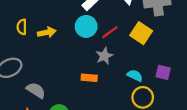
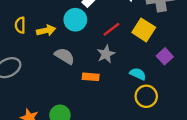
cyan circle: (86, 26) -> (75, 20), moved
purple square: (163, 72) -> (165, 56), moved, turned 35
gray semicircle: (36, 90) -> (65, 56), moved

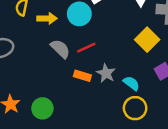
red line: (111, 29) -> (86, 48), moved
gray star: (106, 54) -> (106, 73), moved, turned -30

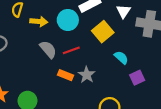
yellow square: (147, 40) -> (103, 32), moved
cyan semicircle: (131, 83) -> (121, 58), moved

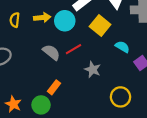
yellow arrow: (39, 21) -> (42, 18), moved
orange rectangle: (66, 75) -> (54, 87), moved, turned -64

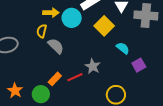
yellow semicircle: (15, 20) -> (42, 31), moved
red line: (74, 49) -> (75, 77), moved

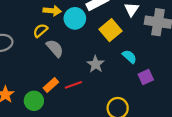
yellow semicircle: (42, 31) -> (40, 30), turned 32
gray star: (93, 66) -> (96, 64), moved

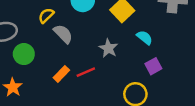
purple square: (146, 77) -> (153, 66), moved
green circle: (34, 101) -> (24, 54), moved

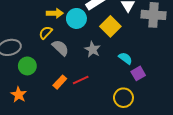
cyan semicircle: (145, 38) -> (125, 58), moved
gray star: (108, 48) -> (93, 49), moved

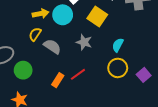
cyan semicircle: (125, 58) -> (118, 45), turned -88
purple square: (138, 73) -> (144, 75), moved
yellow circle: (123, 98) -> (118, 68), moved

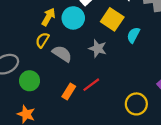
yellow arrow: (41, 14) -> (48, 17), turned -49
cyan semicircle: (118, 45) -> (133, 35), moved
yellow circle: (118, 68) -> (136, 104), moved

